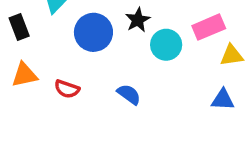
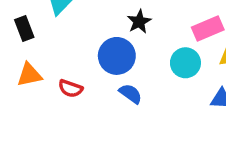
blue circle: (93, 32) -> (117, 56), moved
cyan circle: (166, 45) -> (185, 63), moved

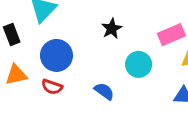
blue circle: (117, 56) -> (56, 55), moved
cyan circle: (185, 63) -> (139, 64), moved

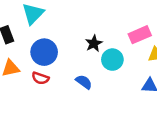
black star: (112, 29) -> (94, 43), moved

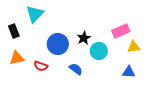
blue circle: (44, 52) -> (58, 44), moved

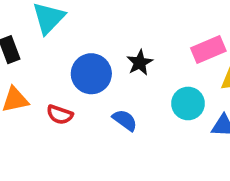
cyan circle: (99, 51) -> (188, 103), moved

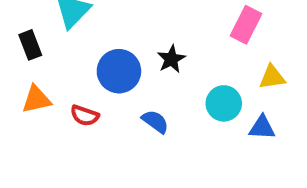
pink rectangle: (208, 50) -> (246, 25), moved, turned -40

